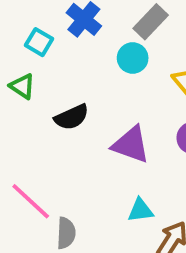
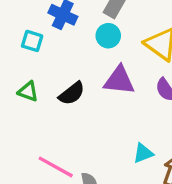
green triangle: (22, 86) -> (28, 91), moved
purple triangle: (131, 145) -> (119, 80), moved

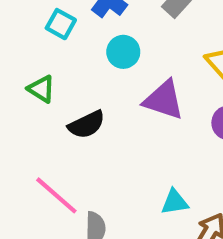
cyan circle: (108, 36) -> (123, 52), moved
black semicircle: (72, 93) -> (87, 125), moved

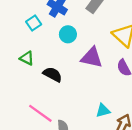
cyan square: (61, 24) -> (34, 23), turned 32
black semicircle: (87, 125) -> (53, 74), turned -120

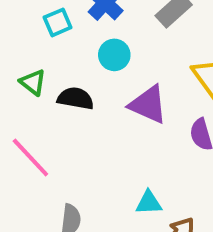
black semicircle: (53, 74) -> (75, 98), moved, turned -30
pink line: (40, 113) -> (30, 157), moved

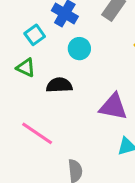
green triangle: (33, 82) -> (26, 68), moved
purple triangle: (148, 105) -> (113, 107), moved

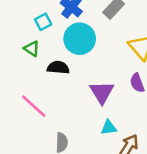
cyan circle: (79, 49) -> (80, 39), size x1.6
purple triangle: (113, 107) -> (102, 92), turned 40

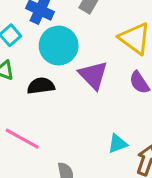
purple triangle: (102, 92) -> (93, 75), moved

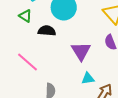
purple triangle: (93, 75) -> (81, 51), moved

